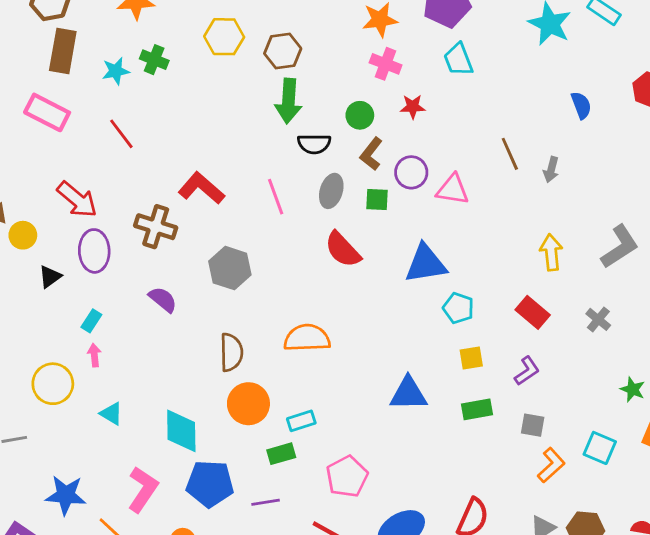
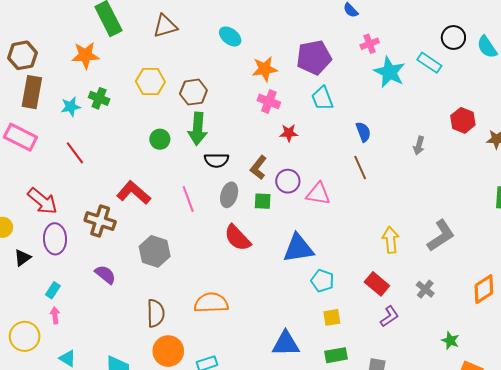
blue semicircle: (581, 105) -> (363, 132), moved
green circle: (360, 115) -> (160, 139), moved
gray arrow: (551, 170) -> (419, 145), moved
purple L-shape: (527, 371) -> (390, 316), moved

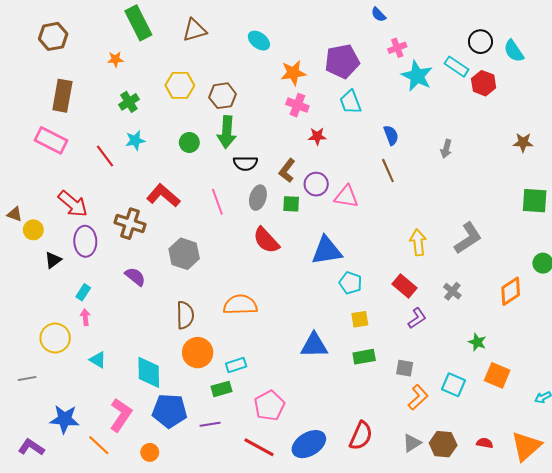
brown hexagon: (22, 55) -> (53, 36), moved
orange star: (85, 55) -> (115, 59), size x0.6
green cross: (99, 98) -> (129, 102), turned 36
cyan star: (71, 107) -> (135, 140), moved
red hexagon: (463, 120) -> (484, 83), moved

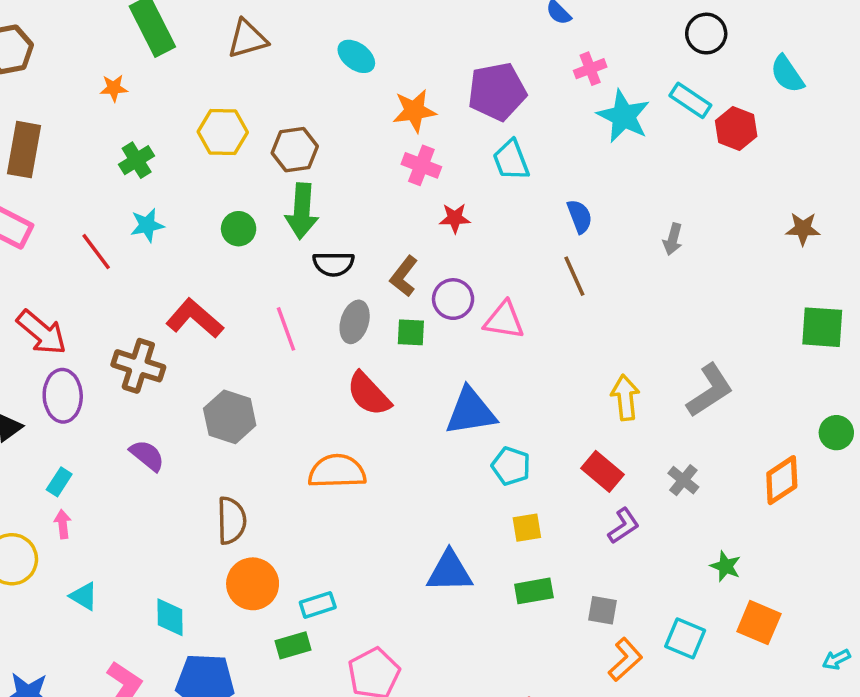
black circle: (480, 42) -> (706, 34), moved
orange semicircle: (240, 305) -> (337, 471), moved
cyan diamond: (149, 372) -> (170, 617), size x0.7

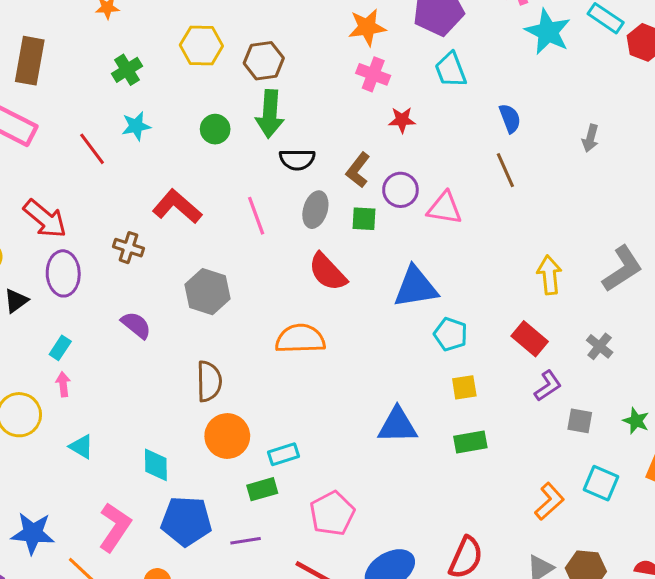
brown cross: (138, 366) -> (129, 248), size x0.7
gray square: (602, 610) -> (580, 421), moved

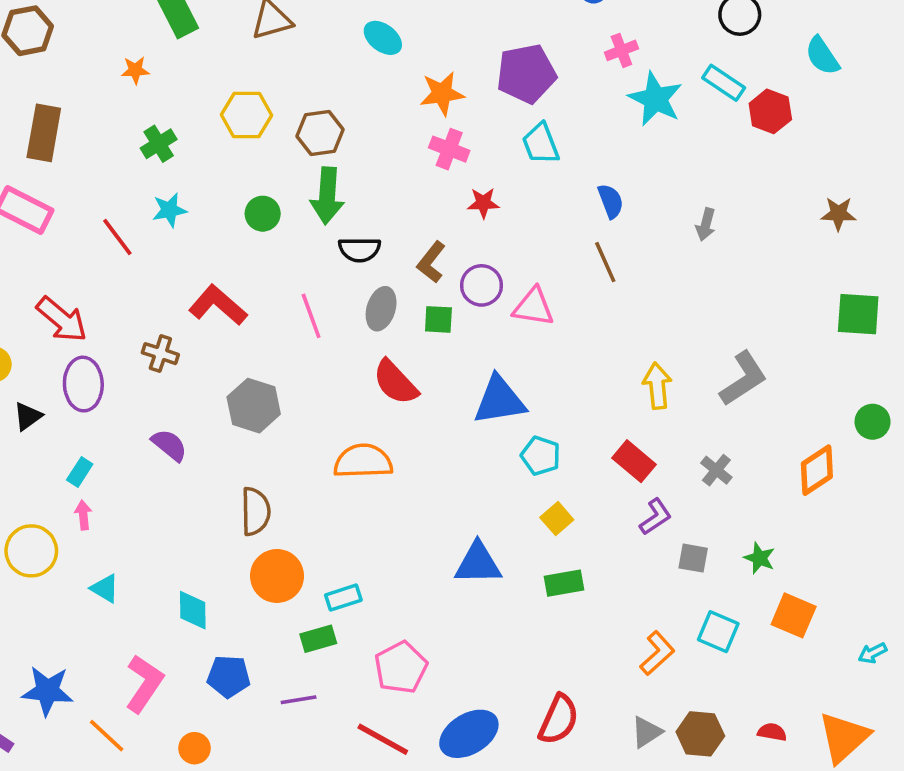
yellow square: (464, 387) -> (557, 519), turned -32
blue pentagon: (186, 521) -> (229, 676), size x0.7

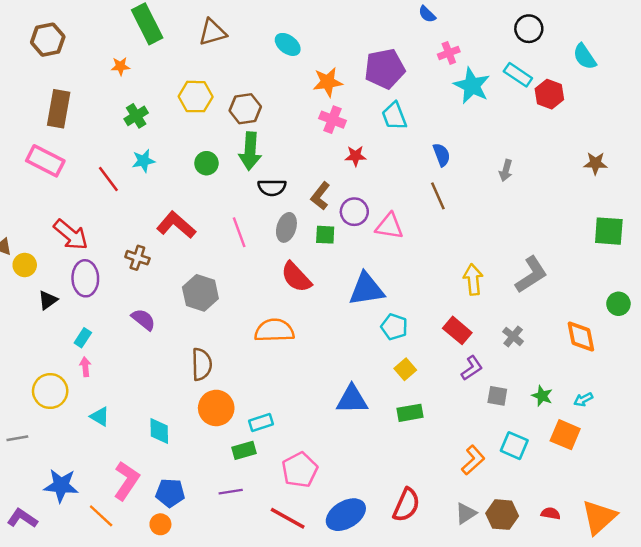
orange diamond: (817, 470) -> (581, 336), turned -68
cyan arrow: (873, 653) -> (583, 400), moved
blue pentagon: (229, 676) -> (170, 493), moved

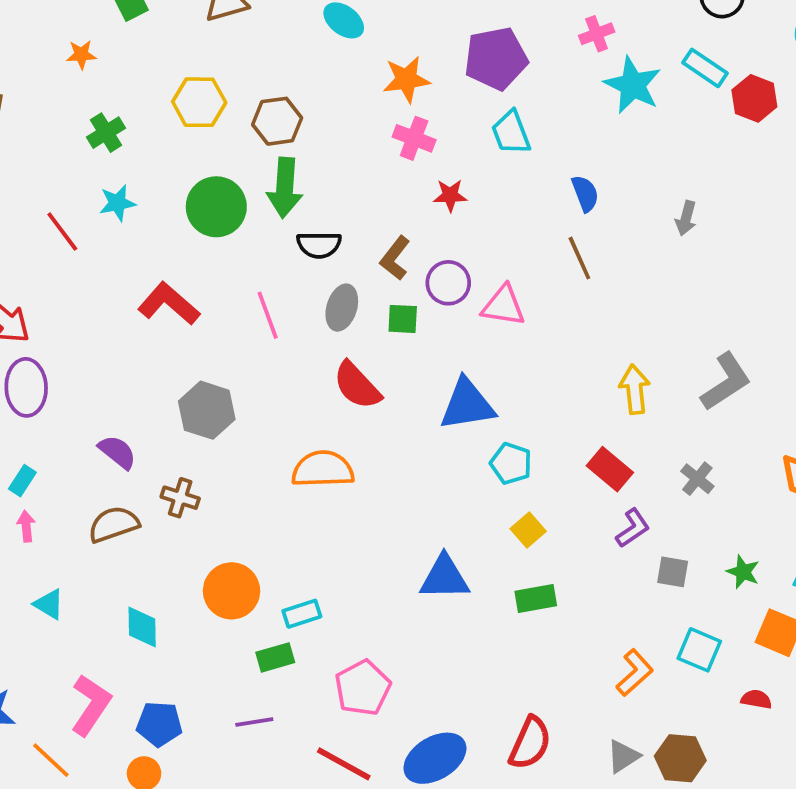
green circle: (206, 163) -> (216, 207), size x1.6
brown cross: (137, 258) -> (180, 498), moved
brown semicircle: (202, 364) -> (114, 524), moved, turned -108
red semicircle: (551, 513) -> (756, 699), moved

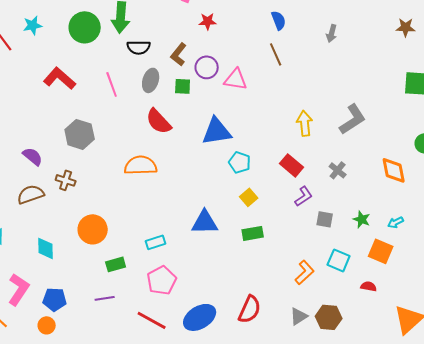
cyan rectangle: (302, 614) -> (156, 242), moved

